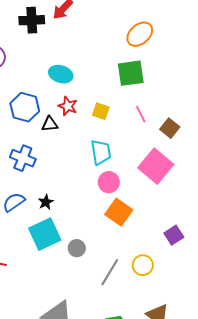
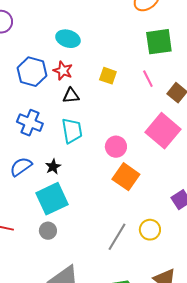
green square: (131, 73) -> (159, 42), moved
red star: (68, 106) -> (63, 71), moved
black triangle: (50, 124) -> (71, 96), moved
cyan trapezoid: (101, 152) -> (72, 131), moved
gray circle: (77, 248) -> (48, 231), moved

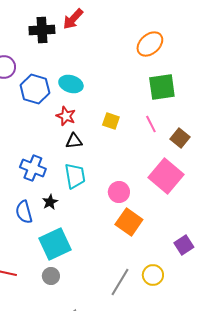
blue hexagon: (32, 72) -> (35, 89), moved
blue semicircle: (21, 167) -> (24, 212), turned -70
black star: (53, 167) -> (50, 202), moved

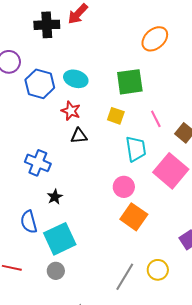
green square: (162, 87) -> (130, 82), moved
cyan trapezoid: (75, 176) -> (136, 149), moved
blue semicircle: (24, 212) -> (29, 222), moved

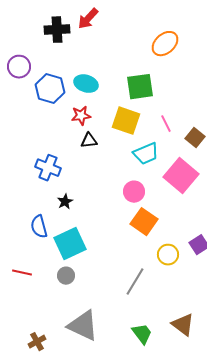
red star: (71, 111) -> (81, 116), turned -30
yellow square: (116, 116) -> (126, 121), size x1.6
cyan trapezoid: (136, 149) -> (146, 154), turned 76
yellow circle: (158, 270) -> (168, 255), moved

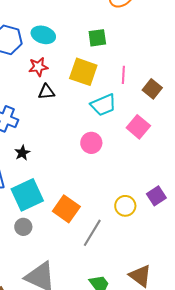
green square: (140, 87) -> (97, 38), size x0.7
pink line: (166, 124) -> (123, 75), turned 30
pink square: (181, 176) -> (138, 127), size x0.7
orange square: (144, 222) -> (66, 209), moved

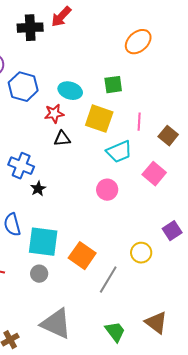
cyan ellipse: (43, 35) -> (70, 91), moved
black star: (22, 153) -> (38, 189), moved
cyan square: (27, 195) -> (43, 242), turned 32
purple square: (156, 196) -> (172, 231), moved

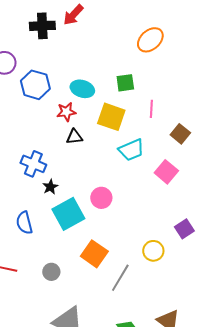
pink line: (139, 122) -> (151, 109), moved
pink circle: (107, 190) -> (101, 198), moved
cyan square: (43, 242) -> (68, 214), moved, turned -36

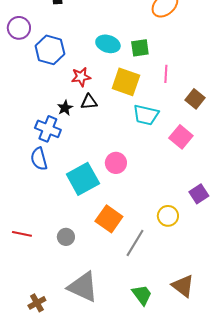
cyan ellipse: (82, 89) -> (108, 44), moved
cyan trapezoid: (131, 150) -> (146, 115), turned 36
black star: (50, 187) -> (65, 108), moved
blue semicircle: (24, 223) -> (39, 159), moved

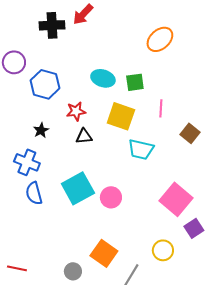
black star: (65, 108) -> (41, 130), moved
blue cross: (48, 129) -> (27, 162), moved
pink square: (181, 137) -> (176, 199), moved, size x1.4
cyan square: (83, 179) -> (78, 188), moved
gray circle: (66, 237) -> (73, 271), moved

